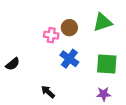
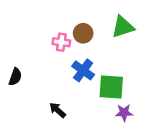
black semicircle: (13, 64) -> (15, 77), turned -32
green square: (107, 64) -> (111, 87), moved

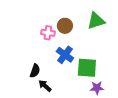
black semicircle: (15, 77) -> (35, 71), moved

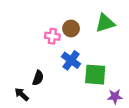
black arrow: (45, 86) -> (22, 94), moved
purple star: (97, 88) -> (115, 97), moved

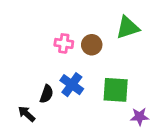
brown circle: (71, 29) -> (92, 45), moved
blue cross: (71, 60) -> (72, 85), moved

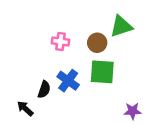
brown circle: (92, 45) -> (97, 43), moved
green square: (116, 90) -> (102, 72), moved

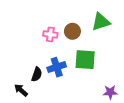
brown circle: (97, 43) -> (72, 31), moved
blue cross: (68, 81) -> (57, 67), turned 36

